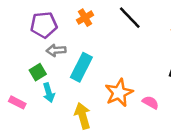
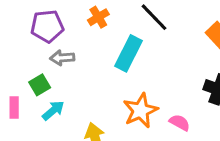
cyan rectangle: (81, 67) -> (128, 53), moved
cyan arrow: (49, 93) -> (53, 110), turned -114
pink rectangle: (17, 102) -> (14, 107), moved, turned 63

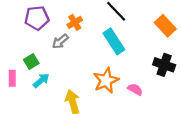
orange cross: (98, 17) -> (75, 22), moved
cyan rectangle: (128, 53) -> (114, 41), moved, turned -60
gray arrow: (62, 58) -> (60, 41), moved, turned -36

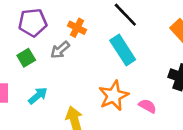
orange cross: (75, 22) -> (77, 28), turned -32
green square: (31, 61) -> (26, 58), moved

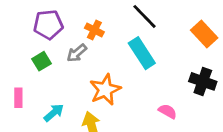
cyan arrow: (38, 96) -> (54, 113), moved
orange star: (114, 96) -> (105, 90), moved

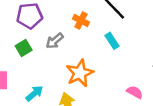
orange cross: (94, 30) -> (81, 21), moved
cyan rectangle: (142, 53) -> (112, 41), size x0.6

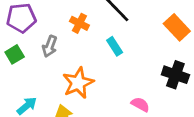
gray arrow: (55, 41) -> (50, 46), turned -30

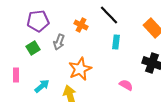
cyan rectangle: (115, 46) -> (116, 42), moved, turned 40

